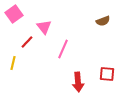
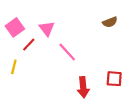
pink square: (14, 14) -> (15, 27), moved
pink line: (63, 49) -> (67, 52), turned -66

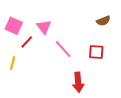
pink square: (15, 27) -> (14, 26), turned -30
red square: (114, 79) -> (96, 52), moved

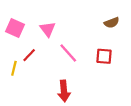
red line: (27, 42) -> (29, 55), moved
red arrow: (78, 82) -> (64, 91), moved

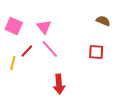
brown semicircle: (112, 23) -> (103, 21), turned -136
pink line: (68, 53) -> (50, 49), moved

